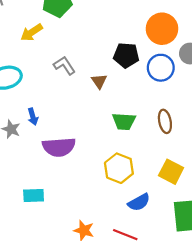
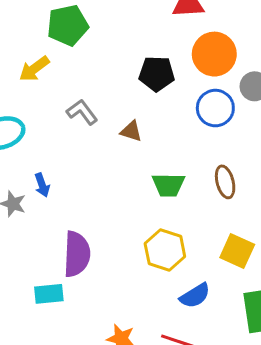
black pentagon: (126, 55) -> (157, 74), moved
brown triangle: (99, 81) -> (131, 131), turned -35
purple semicircle: (59, 147) -> (77, 254), moved, turned -80

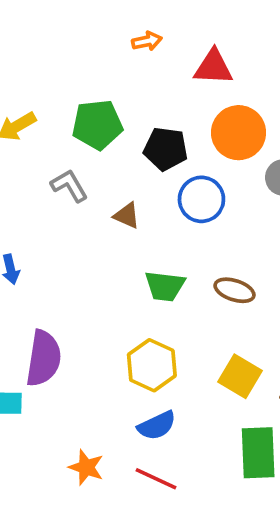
green pentagon: (68, 25) -> (97, 125), moved
blue circle: (215, 108) -> (201, 199), moved
brown ellipse: (225, 182) -> (235, 290), turned -64
blue semicircle: (195, 296) -> (157, 426), moved

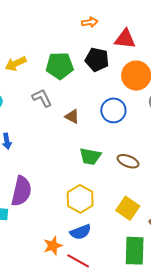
black pentagon: (166, 149) -> (97, 60), moved
orange star: (86, 467) -> (53, 246), moved, turned 30

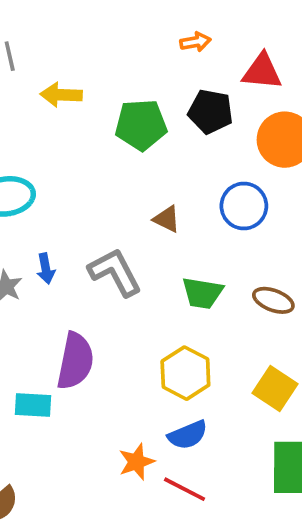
yellow arrow: (16, 64) -> (61, 95), moved, turned 30
gray L-shape: (42, 98) -> (115, 272), moved, size x1.4

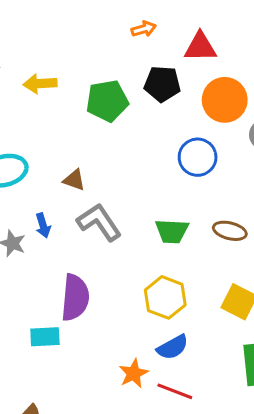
brown triangle: (167, 219) -> (74, 180), moved

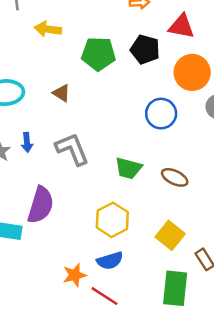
brown triangle: (74, 180) -> (61, 93), moved

